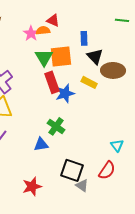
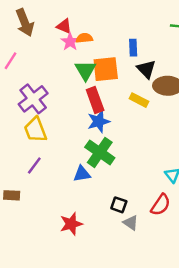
red triangle: (53, 20) -> (64, 26), moved
blue star: (65, 93) -> (99, 121), moved
green cross: (56, 126) -> (100, 152), size x1.4
black square: (72, 170) -> (119, 205), size x0.6

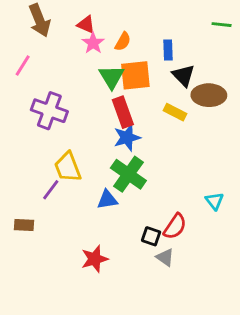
orange semicircle: (84, 38) -> (123, 42), moved, turned 126
purple cross: (33, 99) -> (49, 111), turned -32
yellow trapezoid: (35, 130) -> (68, 167), moved
red semicircle: (161, 205) -> (175, 226), moved

